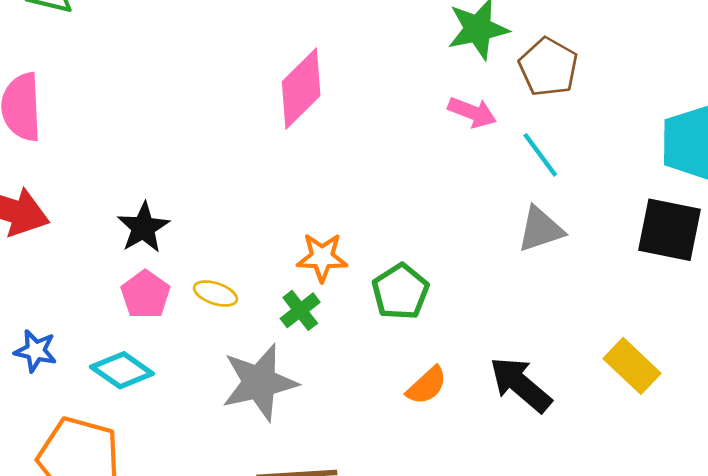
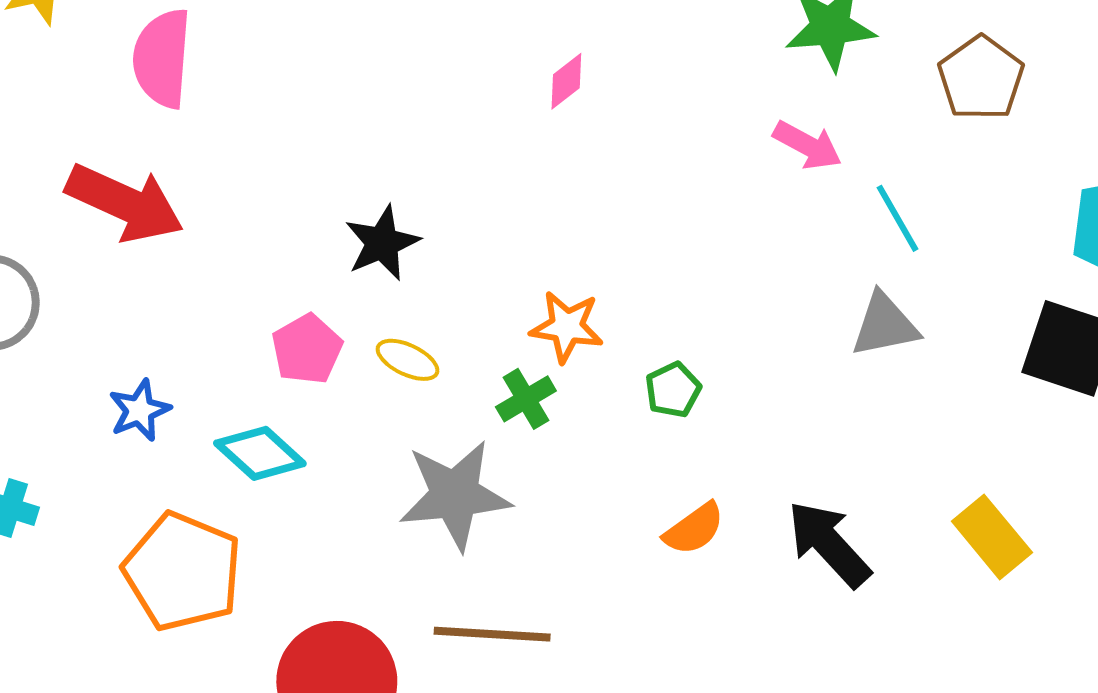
brown pentagon: (548, 67) -> (981, 78), moved
pink diamond: (301, 89) -> (566, 81), size x0.5
black star: (143, 228) -> (382, 243), moved
green pentagon: (400, 292) -> (673, 390), size x0.7
blue star: (36, 351) -> (139, 410), turned 30

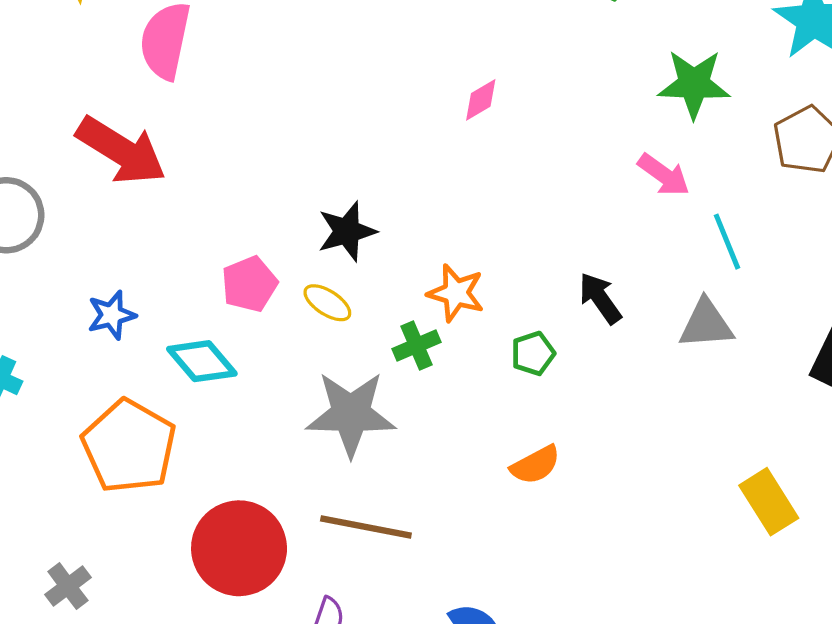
black star: (382, 243) -> (347, 231), moved
black arrow: (829, 544) -> (600, 298), moved, size x0.7

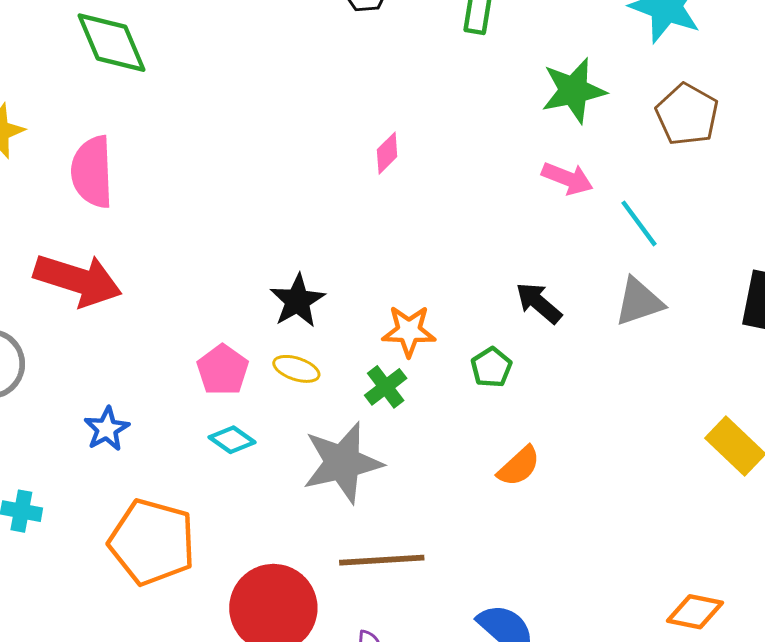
cyan diamond: (202, 361) -> (232, 440), moved, size x0.7

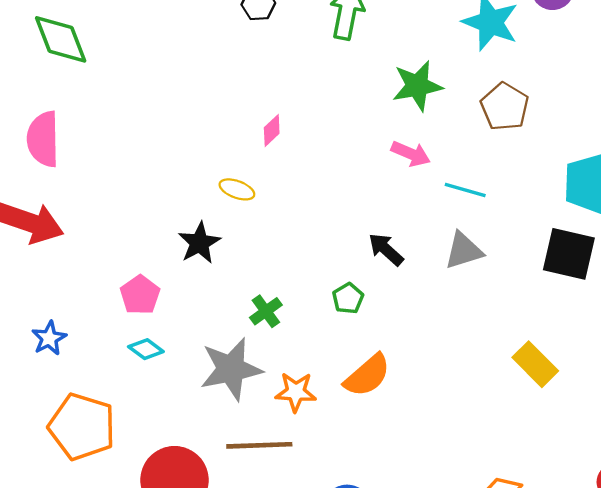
cyan line: (639, 223) -> (465, 190), turned -39
orange star: (409, 331) -> (296, 392), moved
yellow ellipse: (296, 369) -> (237, 189), moved
orange semicircle: (519, 466) -> (367, 375), size x1.4

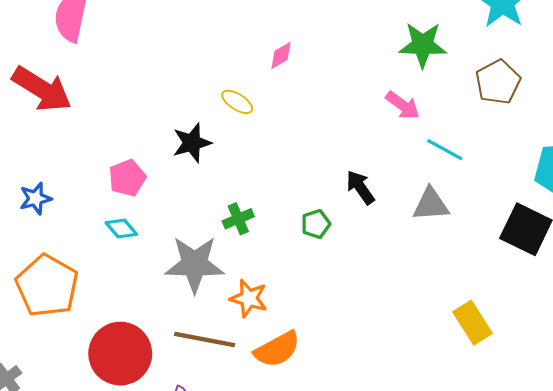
orange semicircle: (367, 375) -> (277, 349), moved

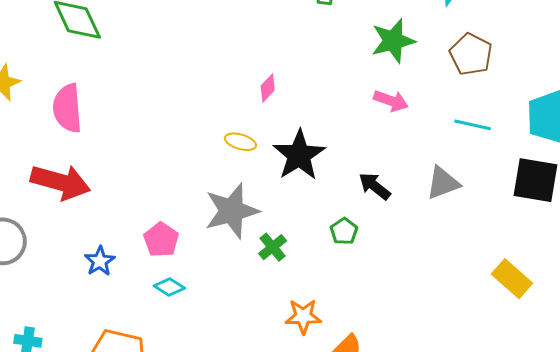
black star: (192, 143) -> (299, 155), moved, size x1.4
cyan line: (445, 150) -> (473, 125), moved
blue star: (35, 198) -> (100, 261), moved
gray star: (195, 264) -> (232, 211), moved

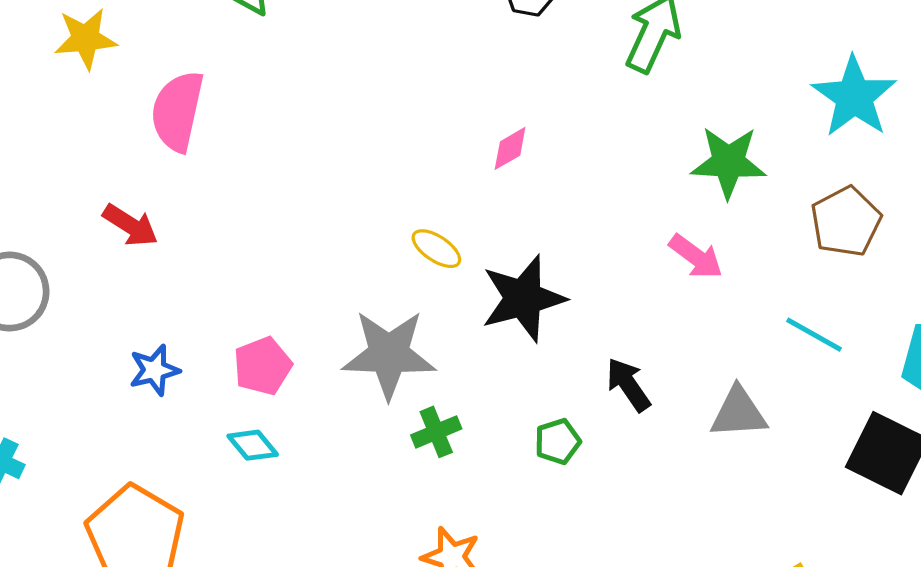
pink diamond: (268, 88) -> (510, 148), moved
red arrow: (60, 182) -> (130, 225), size x0.6

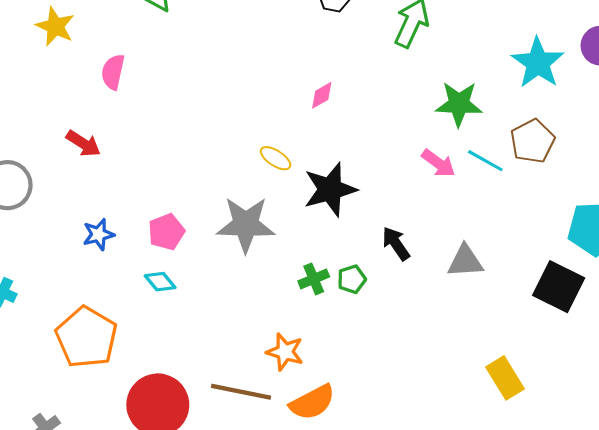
yellow star: (86, 39) -> (55, 26), turned 30
pink semicircle: (177, 111) -> (113, 72), size x0.7
cyan line: (814, 335) -> (485, 161), moved
green cross: (436, 432) -> (314, 279), moved

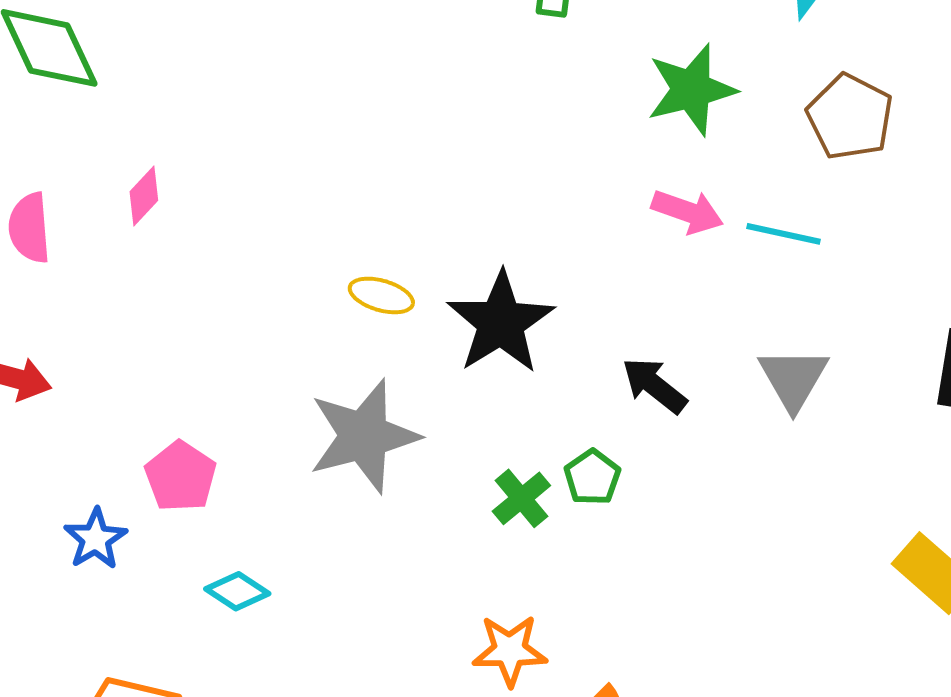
pink diamond: (322, 95) -> (144, 196), moved
cyan line: (485, 161) -> (783, 234), moved
pink pentagon: (166, 232) -> (181, 476), moved
gray triangle: (465, 261) -> (793, 379), turned -39

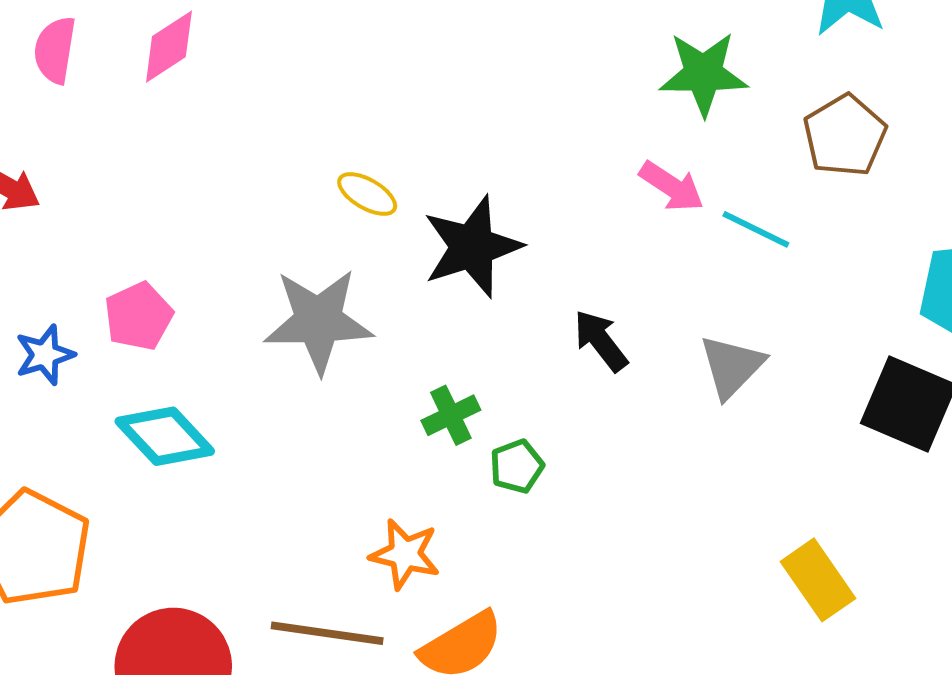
pink diamond: (144, 196) -> (169, 47), size x1.4
green pentagon: (592, 477) -> (517, 466), moved
cyan diamond: (237, 591) -> (165, 436), size x1.6

